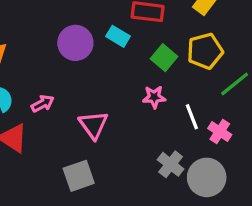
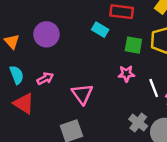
purple circle: (75, 43) -> (46, 34), moved
green square: (164, 58) -> (133, 45), turned -30

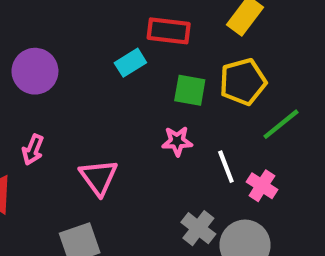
cyan rectangle: (100, 30) -> (130, 63), turned -63
pink arrow: (45, 78) -> (33, 150), turned 140

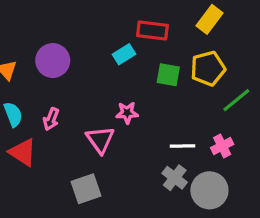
pink star: (177, 141) -> (127, 113), moved
white line: (226, 167) -> (183, 146), moved, turned -70
pink cross: (262, 186) -> (222, 146), turned 30

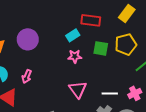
pink star: (127, 113) -> (75, 56), moved
pink triangle: (100, 140) -> (78, 89), moved

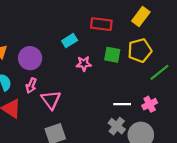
cyan rectangle: (73, 35) -> (70, 41), moved
purple circle: (28, 39) -> (30, 58), moved
pink triangle: (78, 89) -> (51, 100), moved

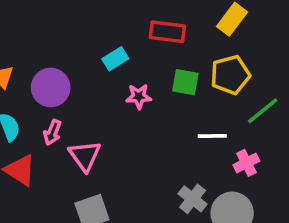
white line: (122, 104) -> (212, 136), moved

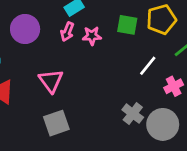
pink arrow: (52, 132) -> (67, 32), moved
white line: (212, 136) -> (148, 66), turned -50

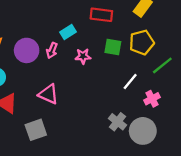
pink arrow: (67, 32) -> (52, 50), moved
pink triangle: (51, 81) -> (48, 94), turned -30
gray square: (56, 123) -> (36, 130), moved

